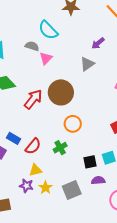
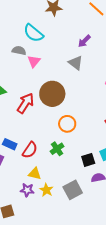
gray triangle: (87, 64) -> (76, 63), turned -42
yellow triangle: (35, 170) -> (35, 174), turned 32

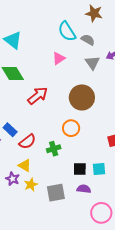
gray semicircle: (19, 51) -> (88, 40), moved
gray triangle: (76, 63) -> (92, 63), moved
brown circle: (52, 94) -> (82, 97), moved

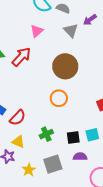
red arrow: (38, 96) -> (21, 57), moved
green cross: (54, 149) -> (46, 134), moved
yellow star: (31, 185) -> (29, 170), moved

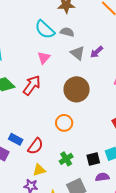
purple arrow: (90, 20) -> (97, 52), moved
orange circle: (59, 98) -> (64, 123), moved
yellow triangle: (18, 142) -> (39, 170), turned -32

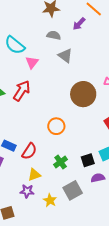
cyan semicircle: (45, 29) -> (15, 45), moved
purple arrow: (97, 52) -> (79, 24), moved
brown circle: (77, 89) -> (83, 94), moved

